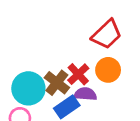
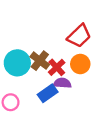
brown cross: (57, 83) -> (40, 61), moved
cyan circle: (28, 88) -> (17, 63), moved

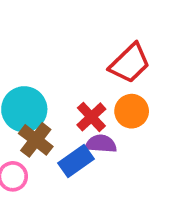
brown cross: (40, 61) -> (36, 140), moved

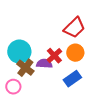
purple semicircle: (101, 144) -> (44, 64), moved
blue rectangle: (76, 161) -> (72, 79), moved

